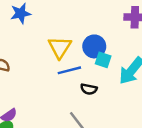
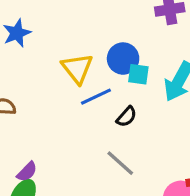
black semicircle: (89, 89) -> (127, 117), turned -49

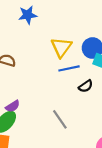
gray line: (120, 163) -> (60, 119), moved

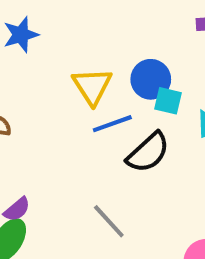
black semicircle: (86, 86) -> (148, 152), size x1.6

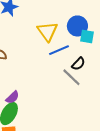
black semicircle: (148, 152) -> (78, 64), size x0.6
gray line: (109, 221) -> (71, 77), moved

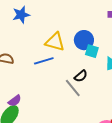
yellow triangle: (47, 31) -> (55, 42), turned -45
blue line: (59, 50) -> (44, 61), moved

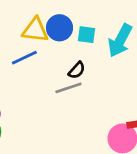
blue circle: (84, 40) -> (59, 28), moved
gray line: (73, 88) -> (68, 88), turned -60

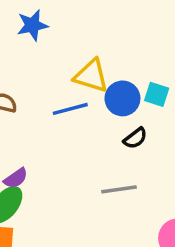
blue circle: (59, 28) -> (122, 98), moved
gray line: (68, 88) -> (119, 189), moved

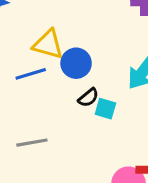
cyan square: (157, 94) -> (105, 109), moved
gray line: (119, 189) -> (32, 143), moved

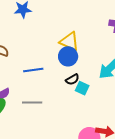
yellow triangle: (48, 44) -> (69, 41), moved
blue line: (31, 74) -> (33, 70), moved

